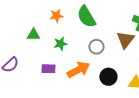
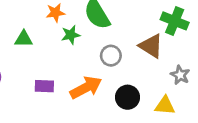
brown triangle: (125, 40) -> (151, 46), turned -36
green star: (60, 44) -> (71, 35), moved

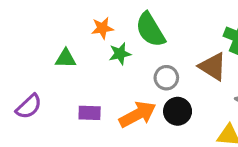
black circle: (127, 97) -> (178, 111), moved

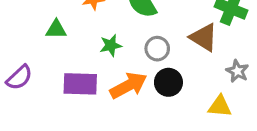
green star: (120, 54) -> (111, 45), moved
purple rectangle: (90, 113) -> (80, 84), size x1.5

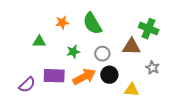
brown triangle: (204, 37) -> (131, 47), turned -30
purple semicircle: (19, 77) -> (27, 85), moved
yellow triangle: (220, 106) -> (131, 90), moved

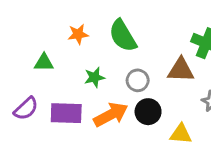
purple semicircle: (27, 85) -> (26, 109), moved

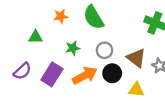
brown triangle: (181, 70) -> (136, 58), moved, turned 35
purple rectangle: (66, 113) -> (52, 74), turned -60

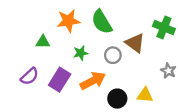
orange star: (61, 16) -> (68, 21), size x1.5
brown triangle: (136, 58) -> (135, 43), moved
black circle: (112, 73) -> (117, 99), moved

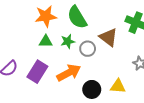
green triangle: (43, 42) -> (46, 41), moved
green star: (81, 53) -> (68, 41), moved

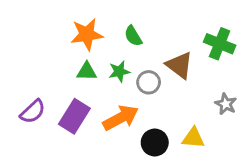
green semicircle: (77, 17) -> (133, 36), size x0.6

